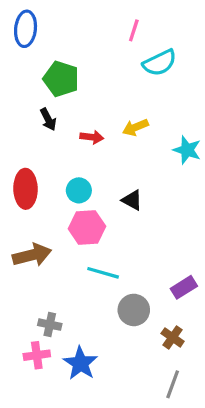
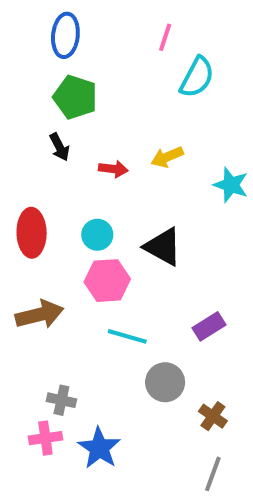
blue ellipse: (26, 29) -> (65, 35), moved
cyan semicircle: (160, 63) -> (197, 77), turned -36
black triangle: (132, 200) -> (163, 247), size x1.5
purple rectangle: (184, 287) -> (209, 326), moved

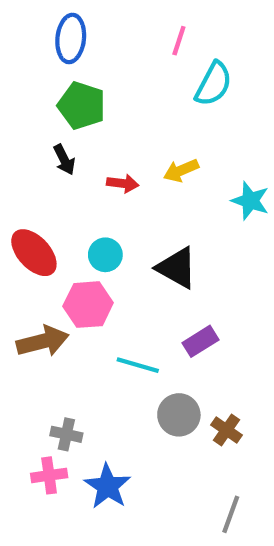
red ellipse: (32, 233) -> (34, 253), turned -42
pink hexagon: (107, 281) -> (88, 305), moved
purple rectangle: (209, 326) -> (201, 341), moved
brown cross: (213, 416) -> (226, 430), moved

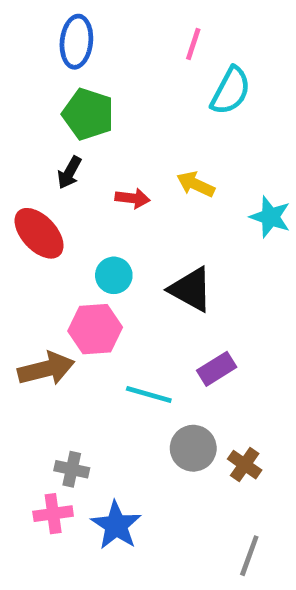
black arrow: (64, 160) -> (69, 173), turned 56
yellow arrow: (181, 170) -> (196, 184), turned 48
red ellipse: (34, 253) -> (39, 233), moved

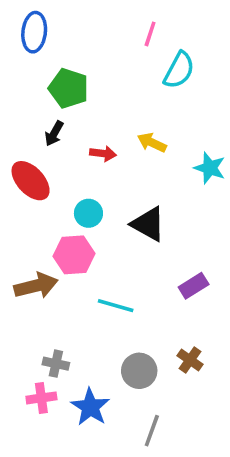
blue ellipse: (76, 42) -> (34, 32), moved
purple rectangle: (217, 369) -> (194, 286), moved
gray circle: (193, 448) -> (139, 371), moved
gray line: (249, 556) -> (152, 431), moved

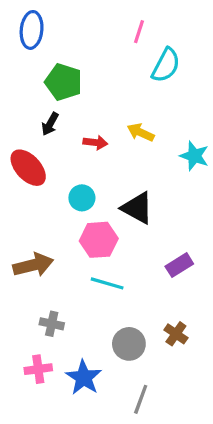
pink hexagon: (74, 255) -> (99, 240), moved
gray cross: (56, 364) -> (52, 324), moved

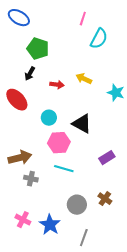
blue ellipse: (32, 30) -> (19, 18), turned -65
gray cross: (52, 324) -> (31, 179), moved
pink cross: (38, 369) -> (23, 220), turned 35

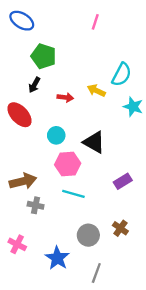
cyan semicircle: (99, 39) -> (122, 75), moved
pink cross: (23, 220) -> (17, 244), moved

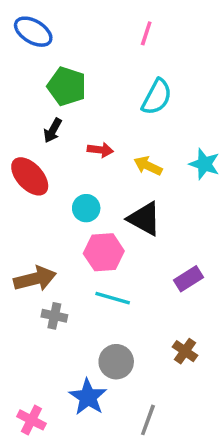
cyan semicircle: (122, 75) -> (157, 97), moved
yellow arrow: (96, 91) -> (148, 166), moved
gray circle: (88, 235) -> (116, 362), moved
pink cross: (17, 244) -> (31, 420), moved

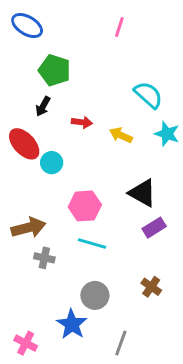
cyan semicircle: (157, 97) -> (148, 95), moved, turned -76
cyan circle: (86, 208) -> (52, 163), moved
black triangle: (144, 219) -> (143, 193), moved

